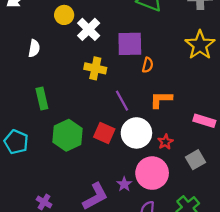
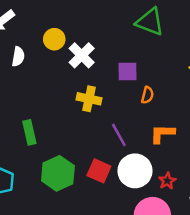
purple square: (130, 44) -> (128, 71), size x0.7
white semicircle: (34, 48) -> (18, 57), moved

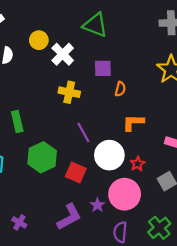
green triangle: (150, 22) -> (95, 25), moved
purple line: (119, 135) -> (83, 132), moved
red square: (99, 171) -> (76, 172), moved

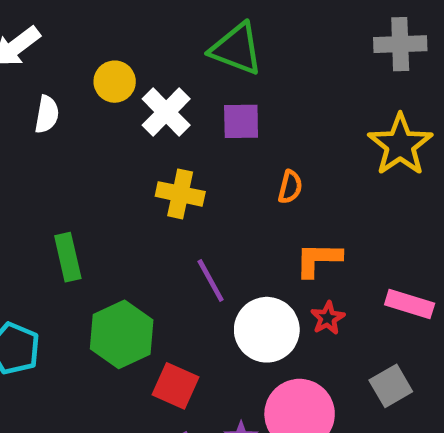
purple square: (103, 68) -> (241, 121), moved
red star: (138, 164) -> (328, 318), moved
red square: (76, 172) -> (175, 386), moved

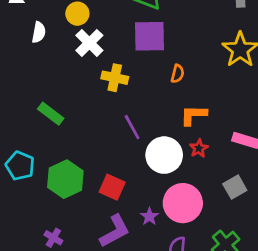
white cross: (166, 112) -> (89, 43), moved
purple square: (241, 121) -> (149, 36), size x1.5
green rectangle: (68, 257) -> (51, 114), turned -40
green hexagon: (122, 334) -> (65, 179), moved

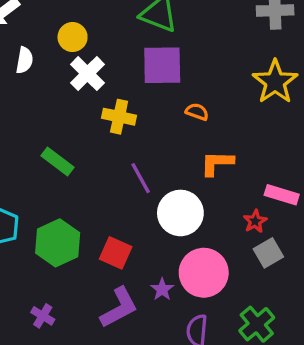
orange semicircle: (177, 74) -> (197, 112), turned -84
green rectangle: (51, 114) -> (58, 162), moved
red star: (199, 148) -> (255, 221), moved

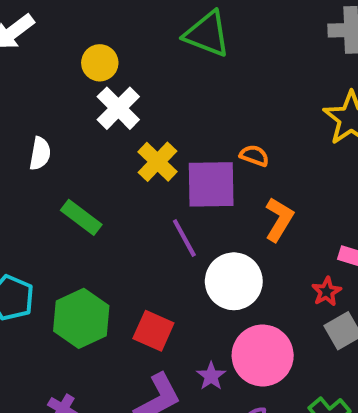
white semicircle: (24, 60) -> (40, 153), moved
purple square: (162, 65) -> (211, 184), moved
yellow cross: (119, 117) -> (158, 162), turned 32
orange L-shape: (217, 163) -> (279, 219), turned 120

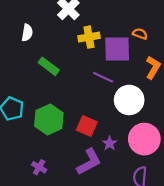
yellow cross: (158, 162) -> (89, 37), turned 36
purple line: (184, 238) -> (103, 77), turned -36
purple star: (211, 376) -> (110, 143), moved

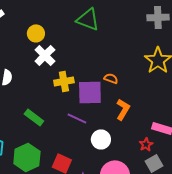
green rectangle: (49, 66) -> (34, 117), moved
white circle: (129, 100) -> (101, 139), size x0.7

